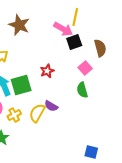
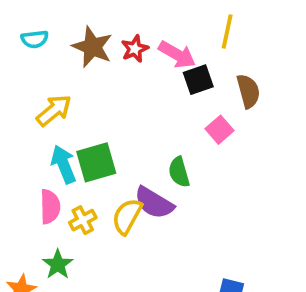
yellow line: (75, 17) -> (227, 31), moved
red star: (47, 71) -> (135, 49), moved
green semicircle: (82, 90) -> (179, 172), moved
purple semicircle: (51, 106) -> (154, 203), size x1.5

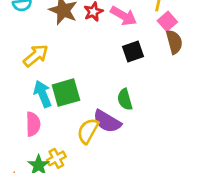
black square: (198, 80) -> (133, 51), moved
pink square: (219, 130) -> (167, 21), moved
yellow cross: (83, 220) -> (56, 158), moved

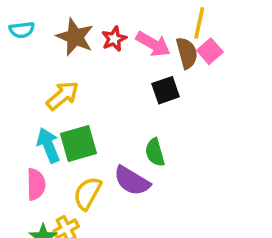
brown semicircle: (174, 42) -> (187, 53), moved
yellow arrow: (36, 56) -> (63, 96), moved
yellow semicircle: (88, 131) -> (87, 193), moved

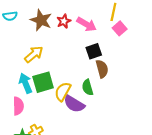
brown semicircle: (187, 53) -> (102, 69), moved
yellow semicircle: (87, 193) -> (63, 92), moved

